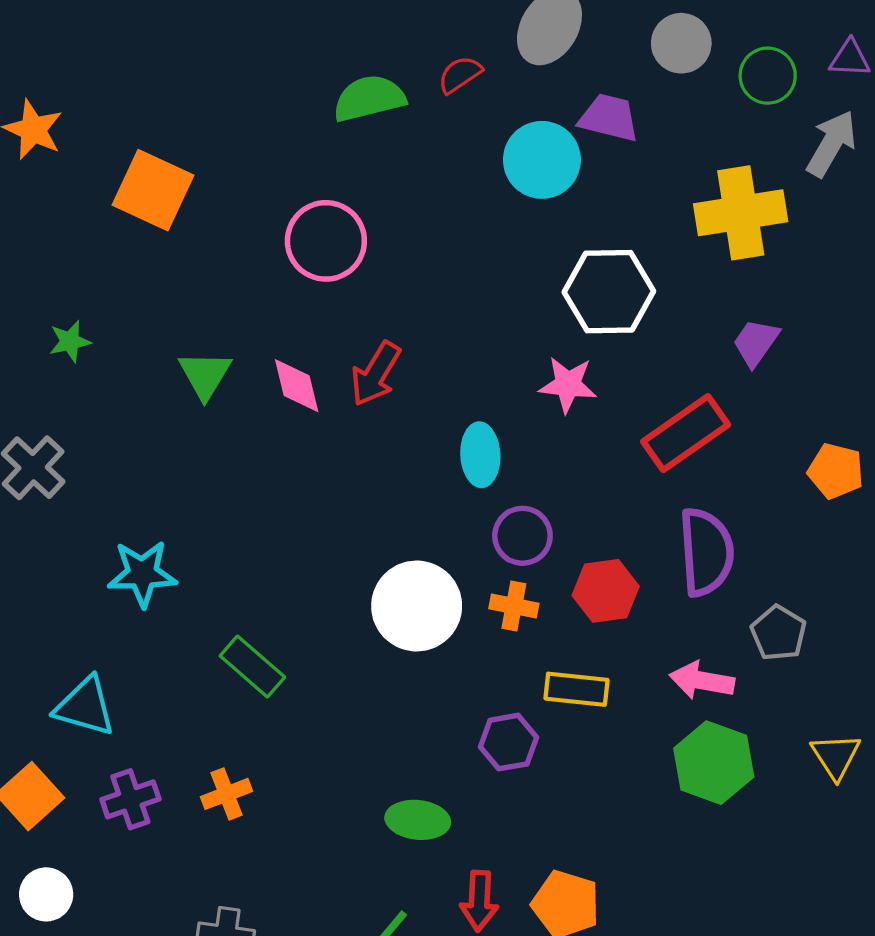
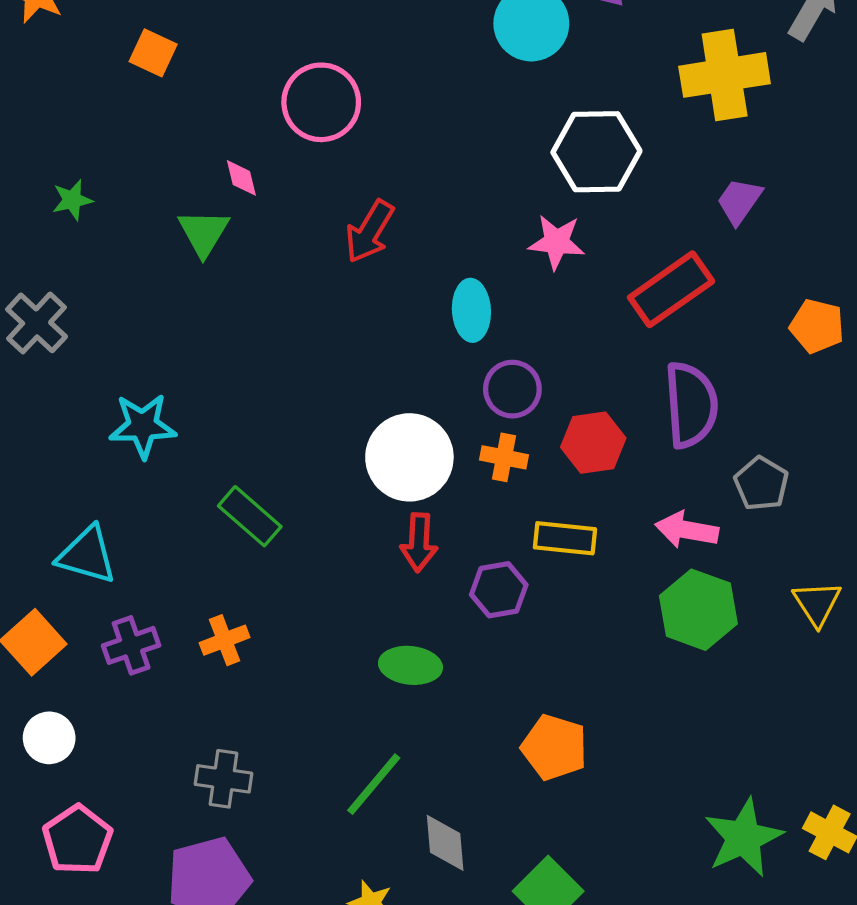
orange square: (153, 190) -> (153, 53), size x0.6
pink diamond: (297, 386) -> (241, 178), moved, size x0.7
red arrow: (479, 901) -> (419, 542), moved

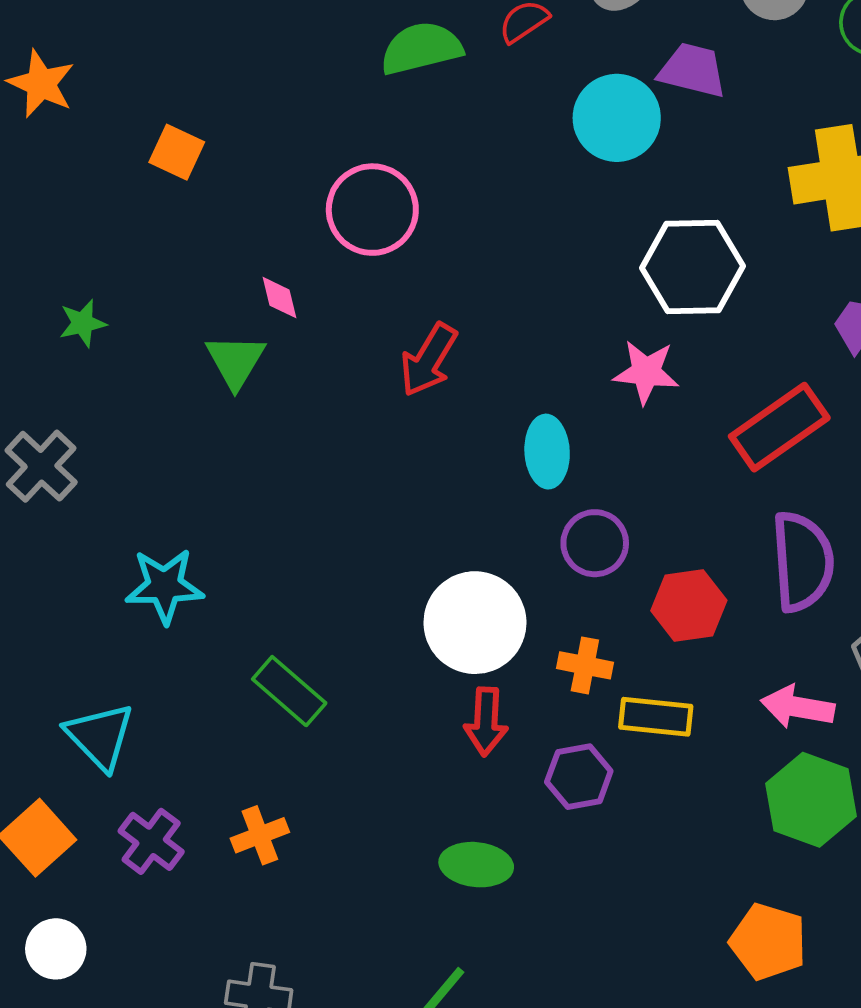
orange cross: (504, 457) -> (585, 665), moved
cyan triangle: (87, 555) -> (100, 736), turned 30
purple cross: (131, 645) -> (151, 841), turned -34
orange pentagon: (554, 747) -> (768, 942), moved

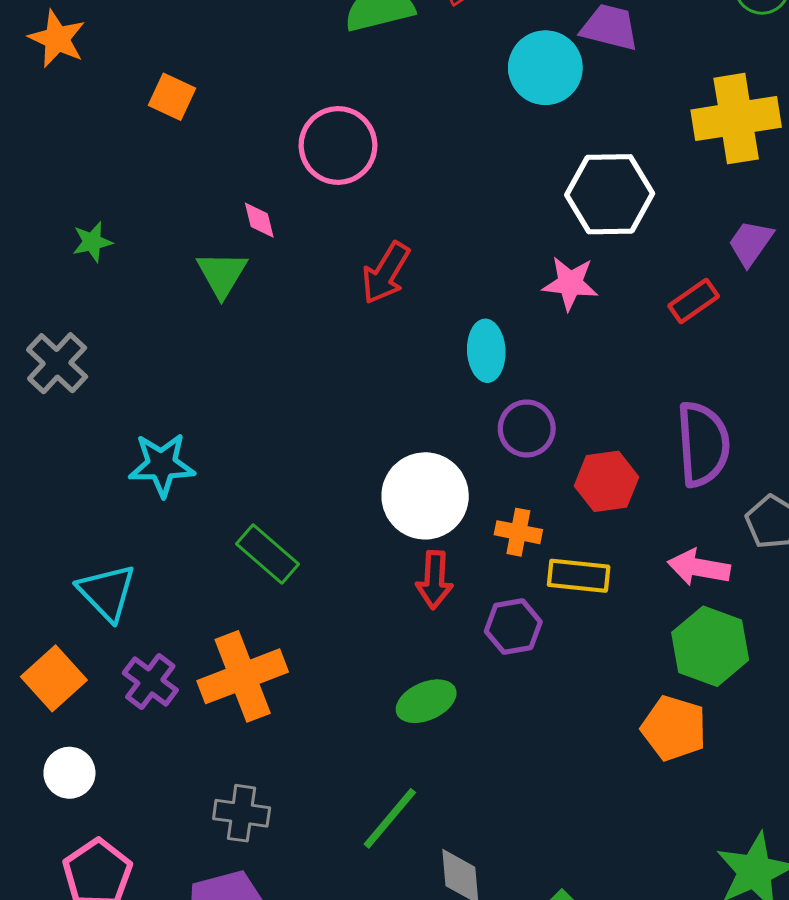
red rectangle: (779, 427) -> (694, 301), moved, size x0.6
orange cross: (260, 835) -> (243, 676), size x1.8
green ellipse: (476, 865) -> (426, 701), turned -30
orange pentagon: (768, 942) -> (674, 728), moved

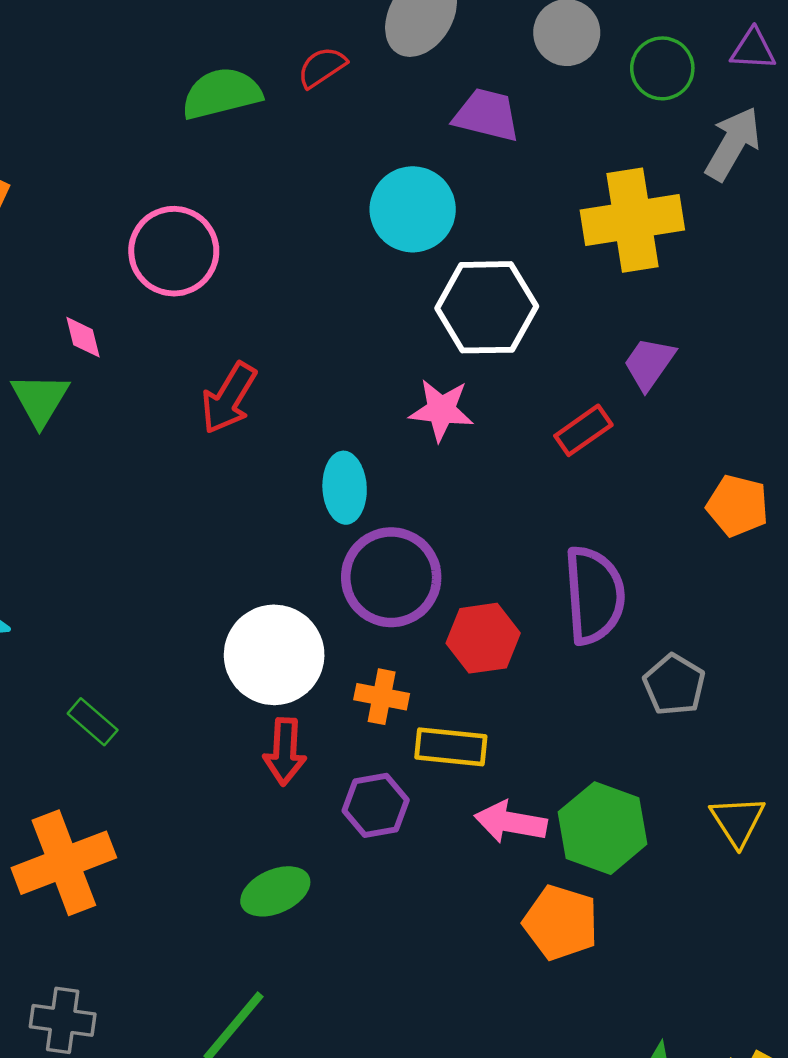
cyan circle: (545, 68) -> (413, 209), moved
purple circle: (527, 429) -> (391, 577), size x1.5
green rectangle: (267, 554) -> (93, 722), size x0.7
pink arrow: (699, 567) -> (511, 822), moved

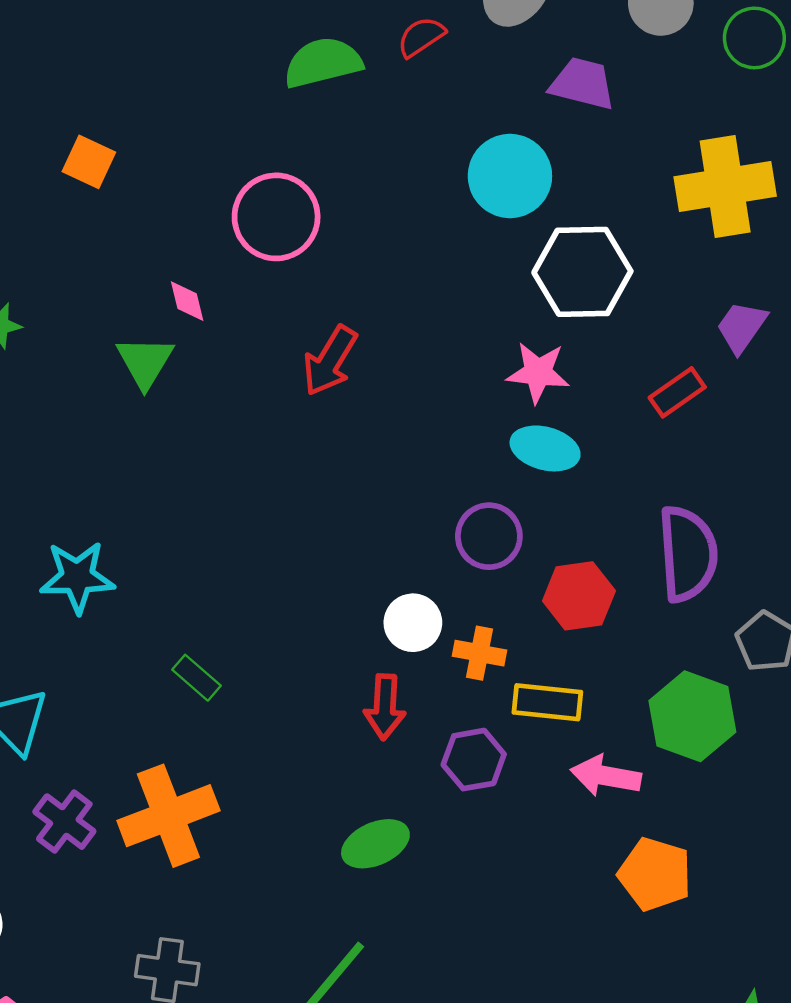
cyan ellipse: (345, 488) -> (545, 448), moved, turned -72
purple circle: (391, 577) -> (489, 536), size x0.7
white circle: (274, 655) -> (413, 623), moved, size x0.6
green hexagon: (603, 828) -> (692, 716), moved

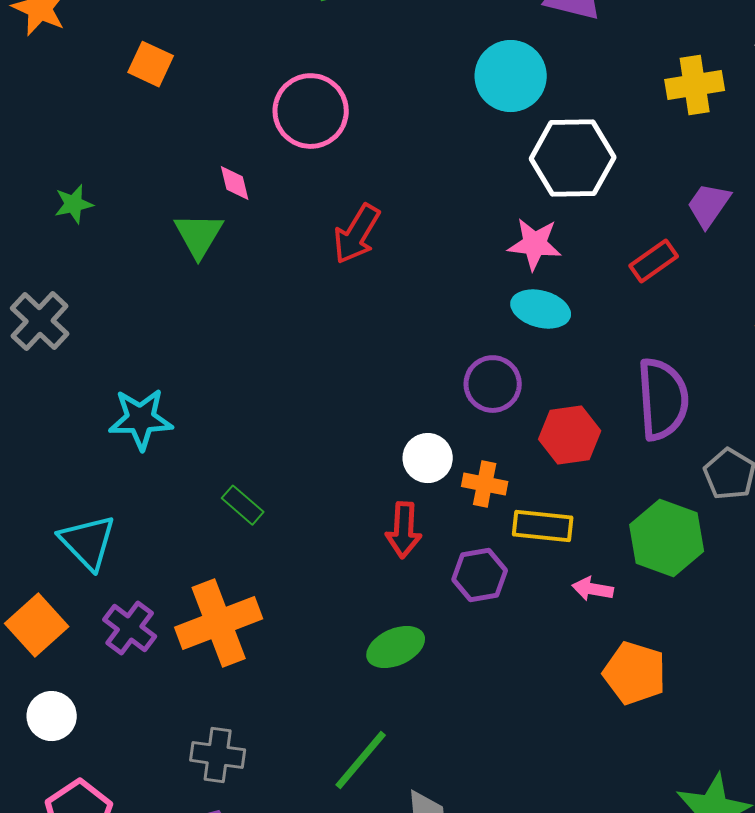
yellow cross: (725, 186) -> (695, 85), size x0.7
pink arrow: (606, 776) -> (593, 589), size x0.7

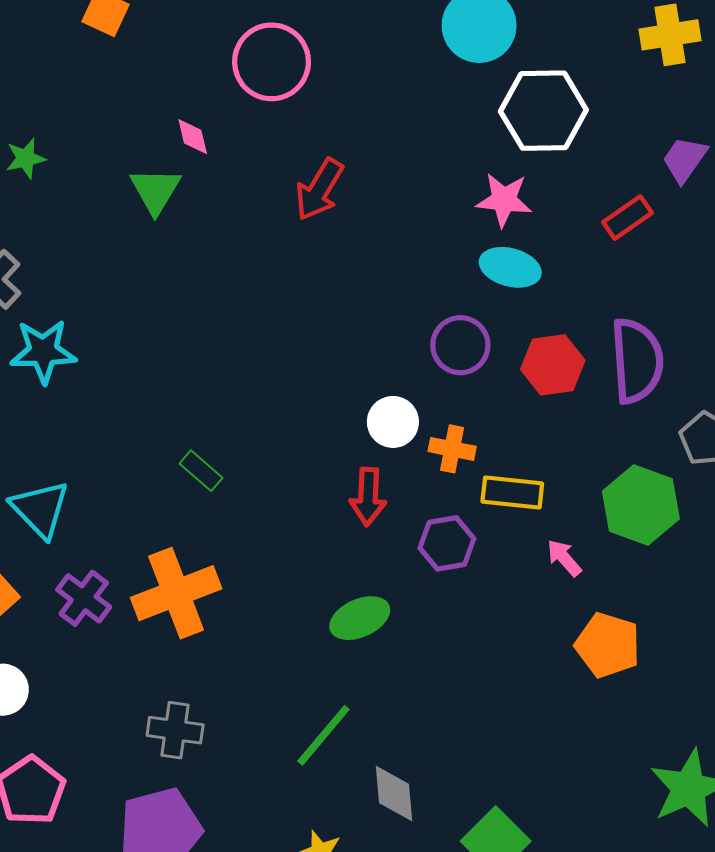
cyan star: (141, 419) -> (43, 351), moved
red hexagon: (570, 435) -> (553, 365), moved
pink arrow: (593, 589) -> (564, 558), turned 39

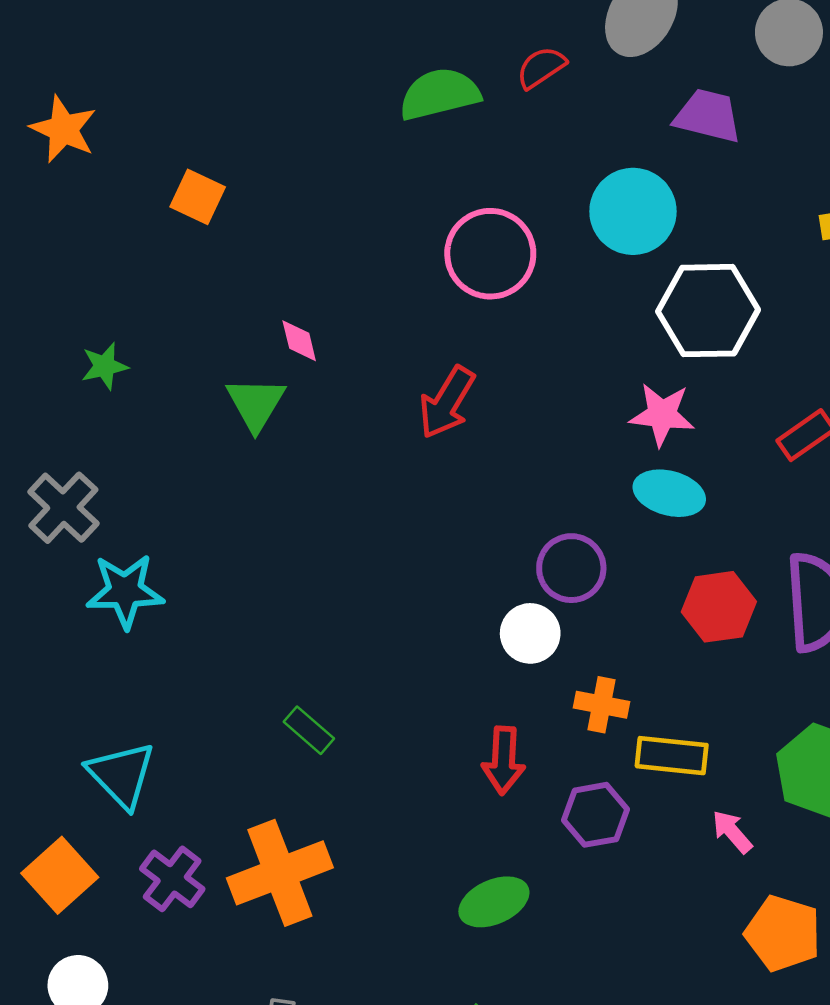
pink circle: (272, 62) -> (490, 254), moved
purple circle: (460, 345) -> (571, 568), moved
white circle: (393, 422) -> (530, 633), moved

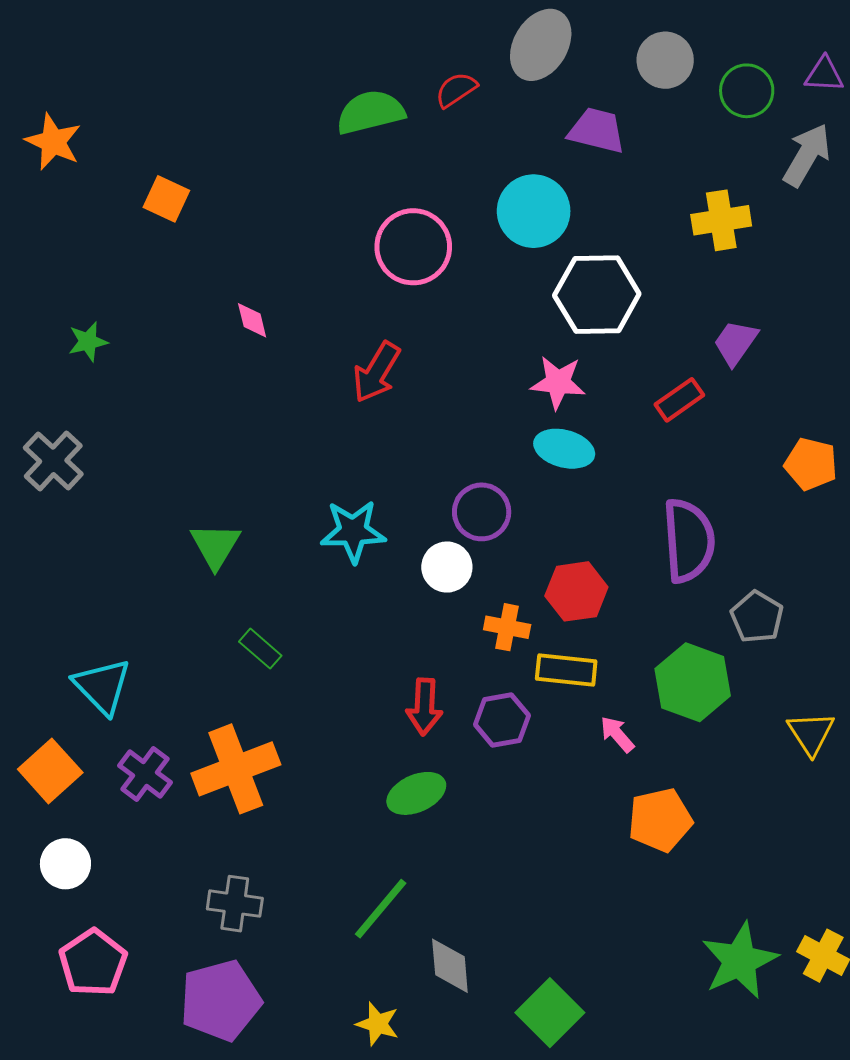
green triangle: (256, 404) -> (215, 546), moved
cyan star: (125, 591) -> (353, 531), moved
red hexagon: (719, 607) -> (576, 591), moved
red arrow: (504, 760) -> (424, 707), moved
orange pentagon: (783, 933) -> (660, 820), turned -30

